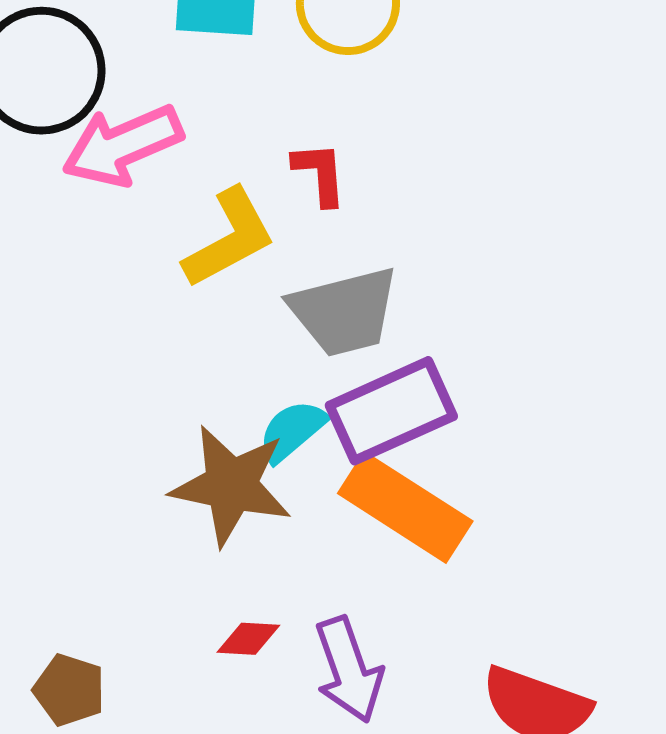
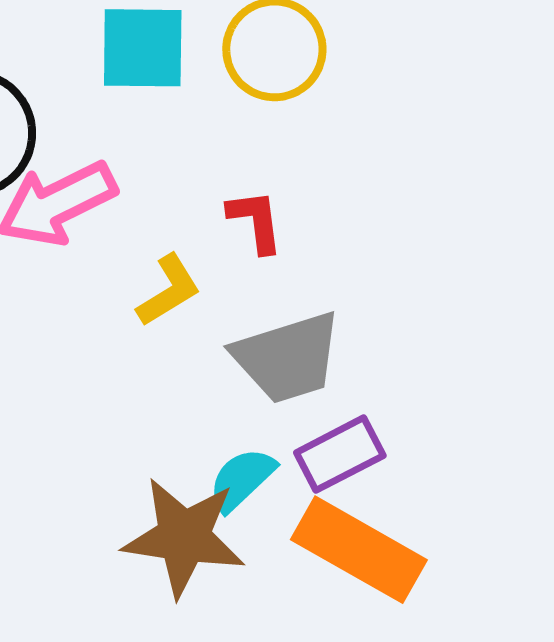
yellow L-shape: (229, 238) -> (169, 290), size x0.7
purple rectangle: (391, 411) -> (340, 454), size x0.7

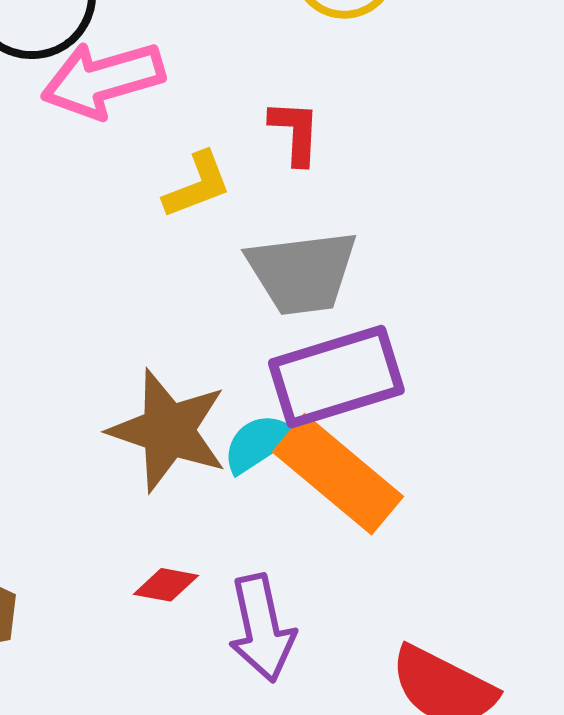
purple rectangle: (340, 454) -> (336, 377), size x1.5
cyan semicircle: (242, 479) -> (258, 443), moved

